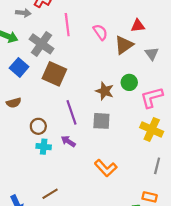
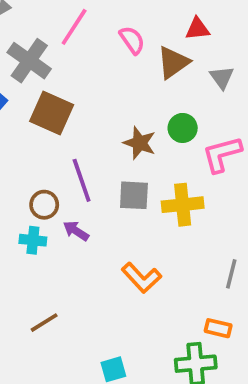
pink line: (67, 25) -> (74, 27), turned 40
brown circle: (38, 126) -> (44, 205), moved
yellow cross: (152, 130) -> (183, 205), moved, turned -30

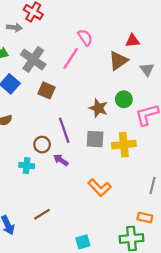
pink line: (74, 27) -> (71, 58), moved
pink semicircle: (132, 40) -> (85, 37), moved
brown square: (52, 113) -> (46, 90), size x0.7
cyan cross: (33, 240) -> (27, 166), moved

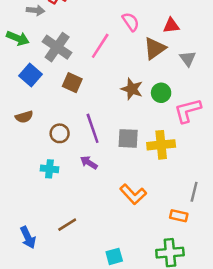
pink semicircle: (85, 37) -> (131, 22), moved
brown star: (98, 108) -> (132, 89), moved
brown circle: (42, 145) -> (60, 133), moved
orange rectangle: (145, 217) -> (179, 216), moved

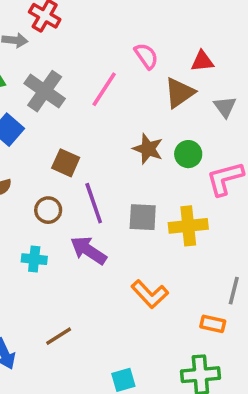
brown square: (72, 83) -> (66, 163), moved
purple arrow: (89, 163) -> (88, 250), size x1.5

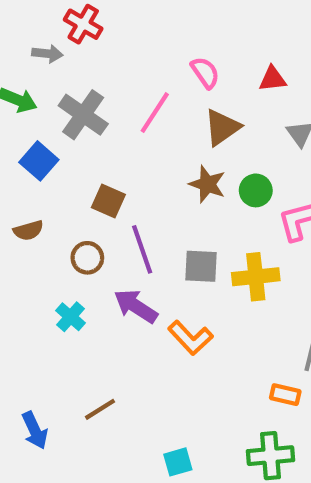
brown triangle: (179, 93) -> (222, 127), moved
cyan cross: (34, 259) -> (71, 317), turned 35
orange L-shape: (150, 294) -> (190, 338), moved

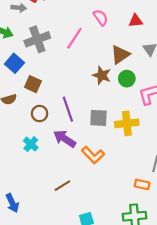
gray cross: (83, 115) -> (37, 39), turned 35
brown triangle: (222, 127) -> (120, 55), moved
brown square: (108, 201) -> (33, 84), moved
brown line: (100, 409) -> (62, 186), moved

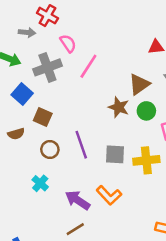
pink semicircle: (101, 18) -> (68, 43), moved
purple arrow: (65, 139) -> (78, 200), moved

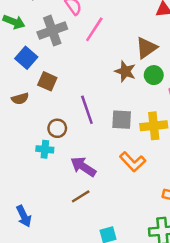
brown circle: (50, 149) -> (57, 128), moved
cyan cross: (40, 183) -> (45, 149), turned -35
orange L-shape: (109, 195) -> (133, 162), moved

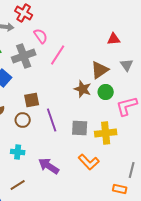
brown square: (47, 81) -> (32, 100), moved, turned -35
brown circle: (57, 128) -> (23, 120), moved
brown line: (81, 196) -> (18, 185), moved

